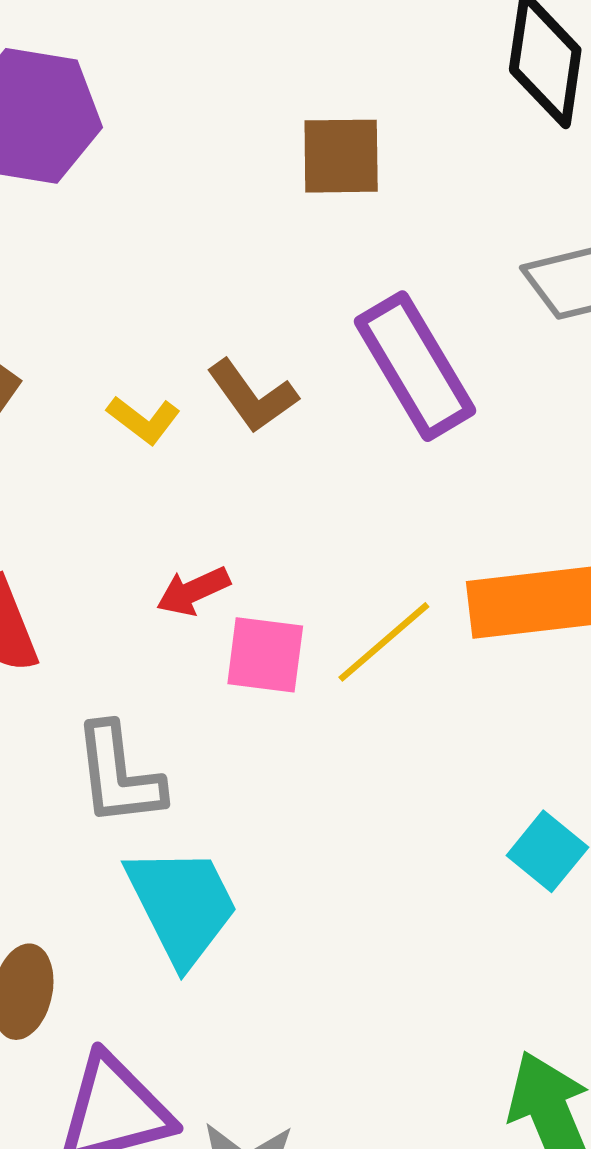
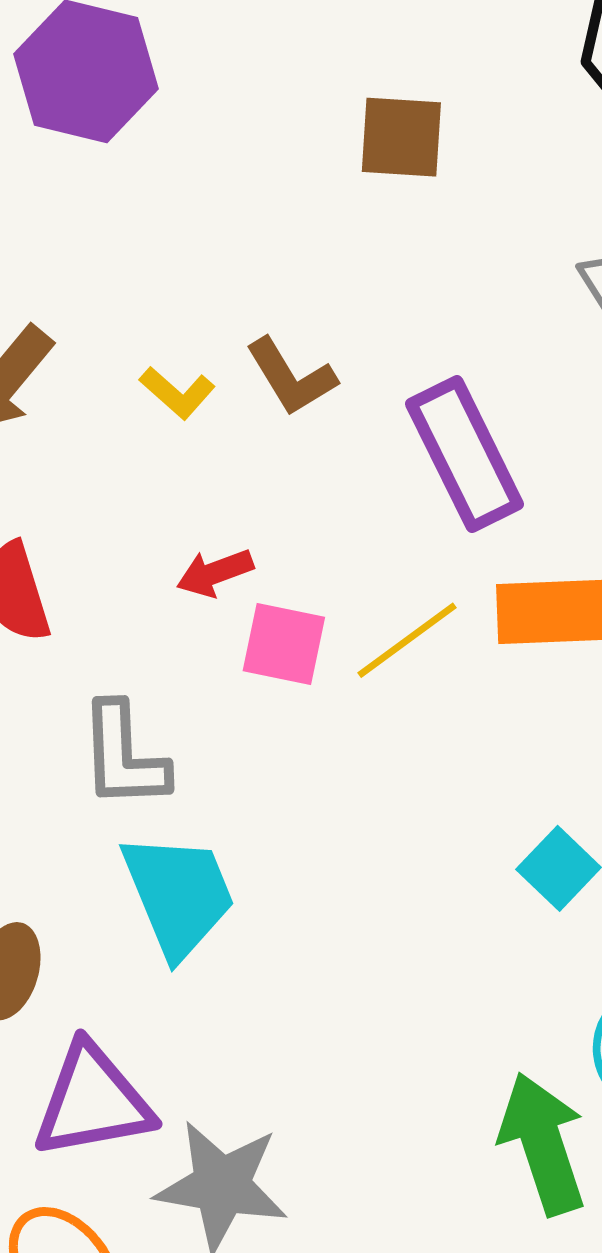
purple rectangle: (415, 366) -> (465, 454), moved

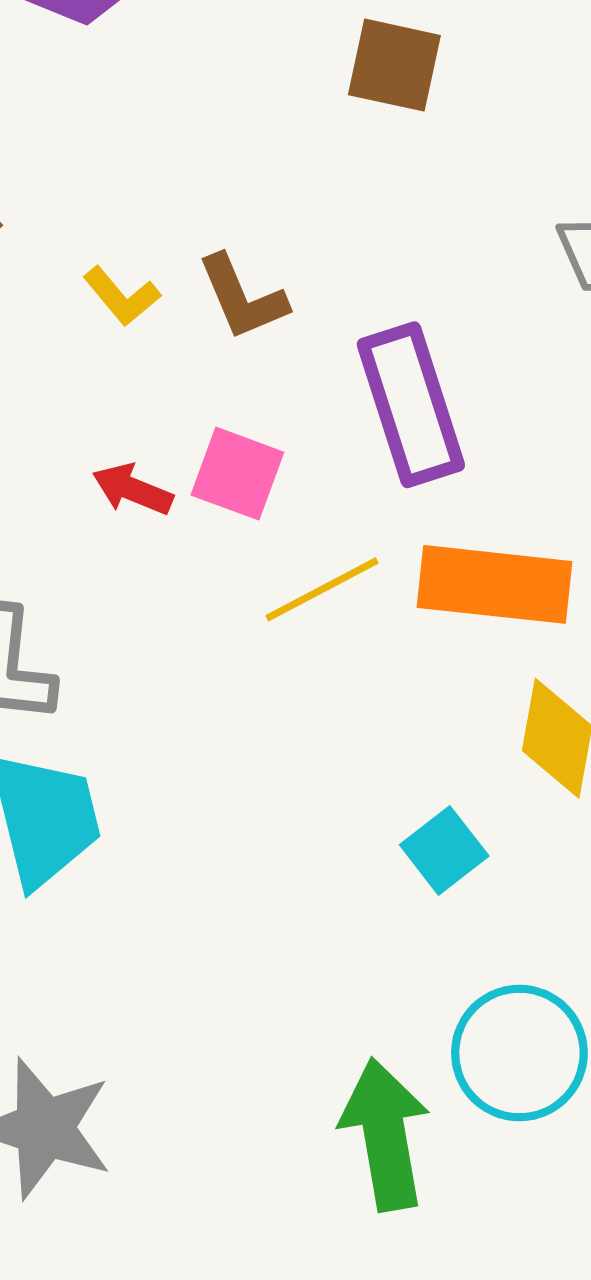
red arrow: (215, 573) -> (133, 489), turned 34
pink square: (284, 644) -> (237, 474), moved

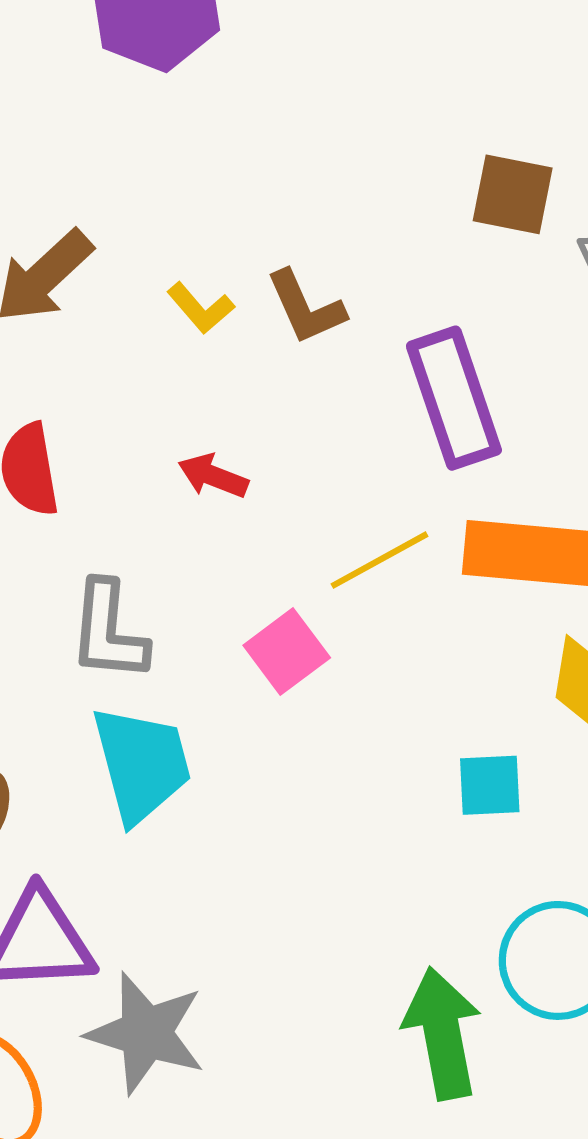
brown square: (394, 65) -> (513, 194), moved
pink square: (237, 474) -> (287, 652), moved, turned 34
cyan square: (444, 850) -> (490, 785), turned 36

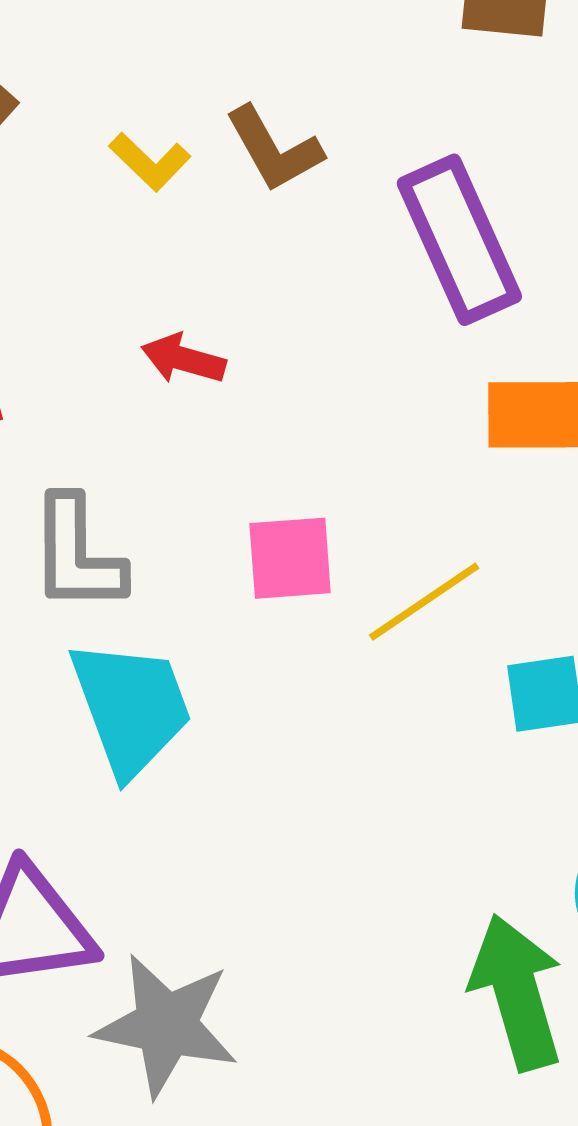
yellow line: (379, 560) -> (424, 602), moved
pink square: (287, 652) -> (290, 558), turned 38

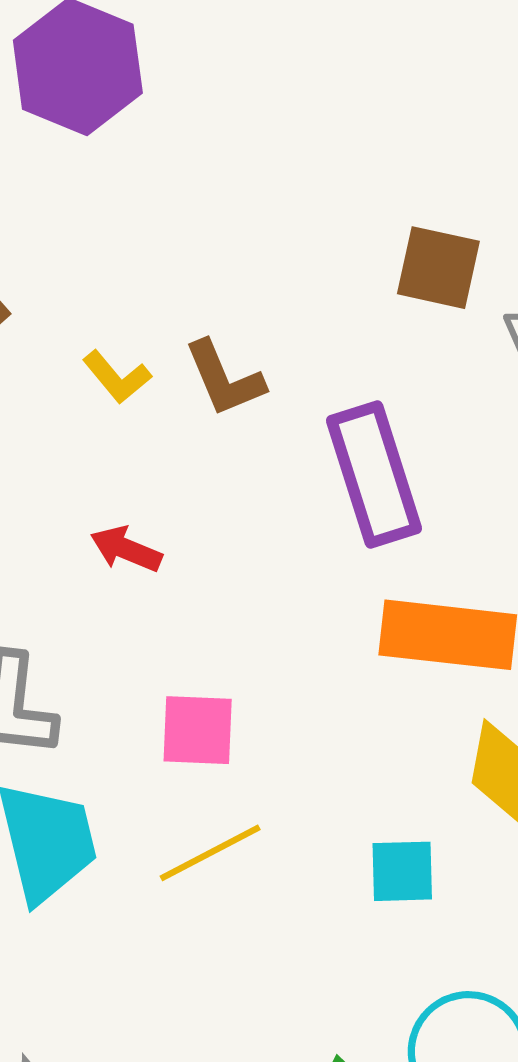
yellow line: (424, 602) -> (210, 853), moved

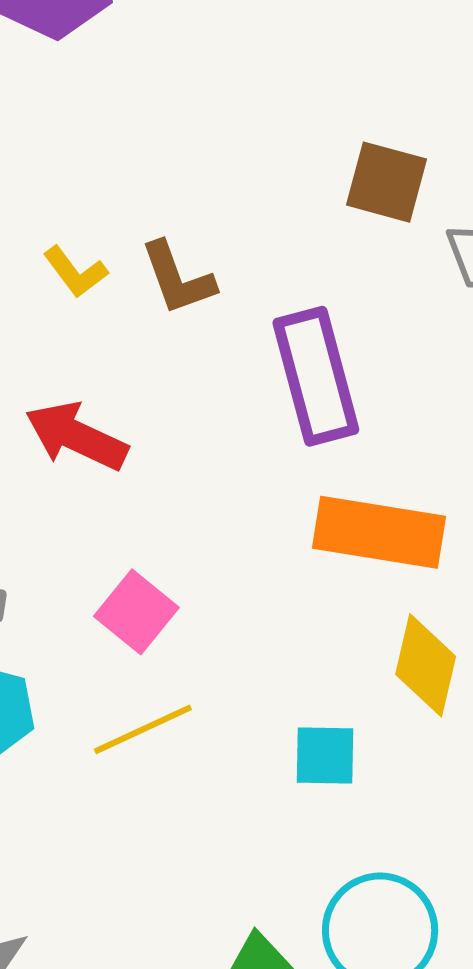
red arrow: (126, 549) -> (76, 436), size x1.5
pink square: (198, 730) -> (136, 612), turned 34

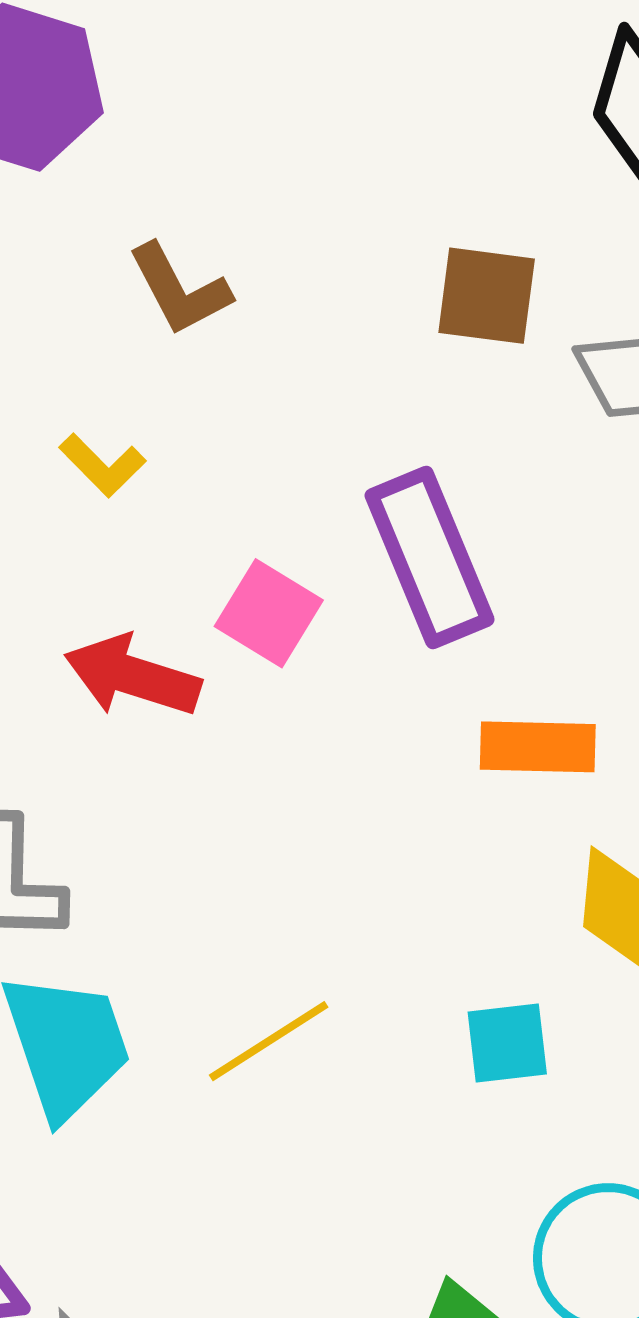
brown L-shape: (178, 278) -> (179, 289), moved
orange rectangle: (379, 532) -> (538, 747), size x0.7
pink square: (136, 612) -> (269, 613), moved

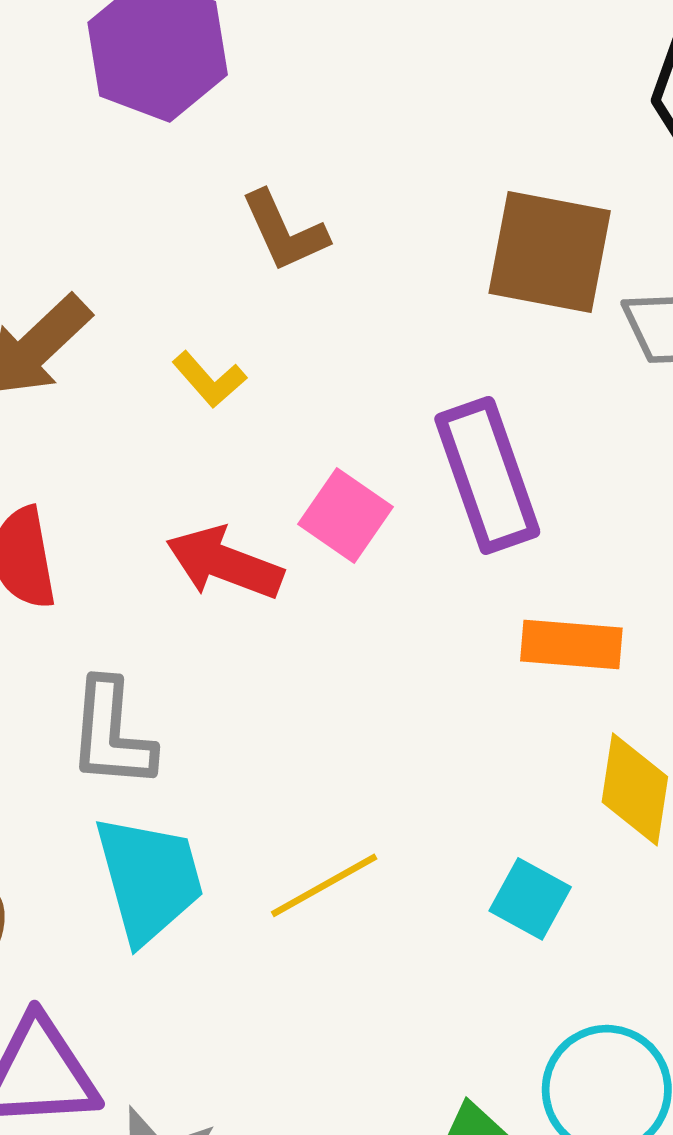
brown square: (487, 296) -> (550, 252), size x1.4
cyan square: (507, 1043) -> (530, 899), turned 32

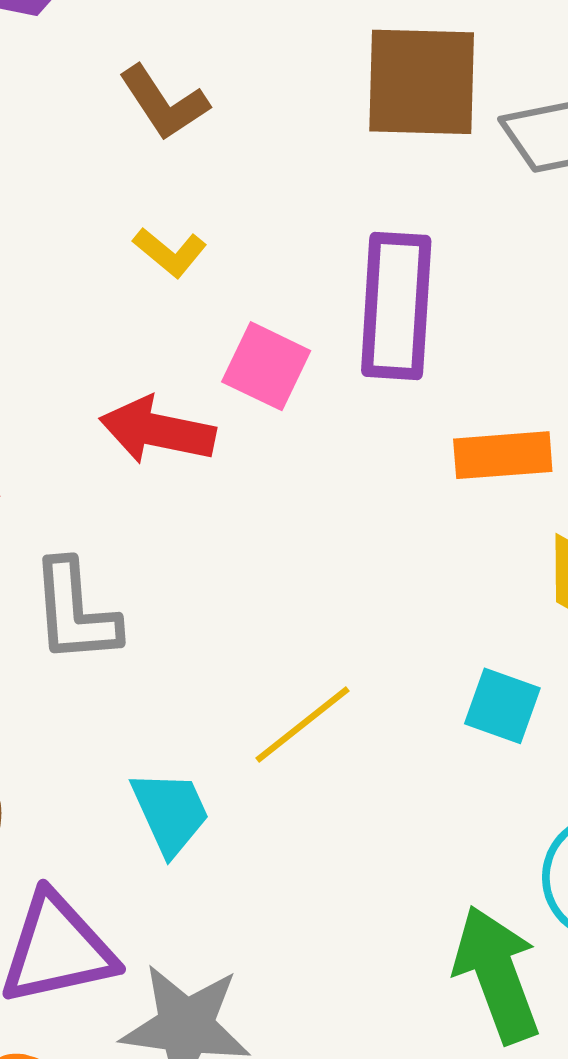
yellow L-shape: (209, 379) -> (170, 252), moved
purple rectangle: (487, 475) -> (396, 306), turned 32
cyan trapezoid: (149, 879) -> (170, 812), moved, size x0.7

